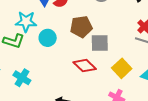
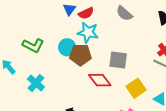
cyan star: (26, 22) -> (88, 32), moved
brown pentagon: (81, 27) -> (80, 55), moved

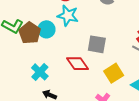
brown pentagon: (80, 55) -> (30, 33), moved, turned 30
cyan cross: (36, 83) -> (40, 72), moved

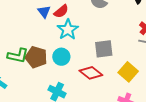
cyan star: (68, 16) -> (68, 30), turned -30
cyan circle: (46, 29) -> (61, 57), moved

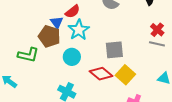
blue triangle: (44, 12) -> (57, 22), moved
brown pentagon: (36, 57) -> (49, 36), moved
yellow square: (128, 72) -> (125, 75), moved

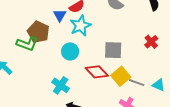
red cross: (157, 30) -> (151, 42), moved
brown pentagon: (49, 36) -> (38, 32), moved
gray line: (157, 44) -> (137, 83), moved

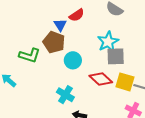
cyan star: (81, 26) -> (108, 42), moved
brown pentagon: (38, 32) -> (54, 42), moved
yellow square: (121, 76) -> (125, 82), turned -30

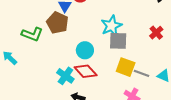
cyan circle: (73, 60) -> (85, 50), moved
red diamond: (101, 79) -> (86, 71), moved

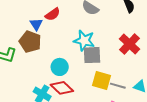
cyan star: (111, 26) -> (84, 41), turned -30
red cross: (156, 33) -> (129, 44), size x1.5

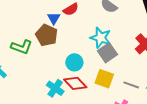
gray square: (92, 55) -> (107, 53), turned -36
yellow square: (101, 81) -> (104, 79), moved

